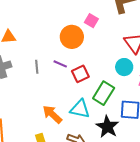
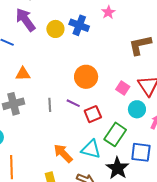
pink square: (91, 21) -> (123, 88), moved

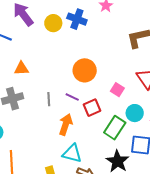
pink square: (123, 88) -> (117, 90), moved
cyan circle: (137, 109) -> (135, 113), moved
cyan triangle: (91, 149) -> (72, 153), moved
orange arrow: (63, 153) -> (66, 124), moved, turned 65

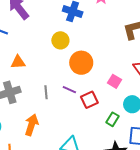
yellow circle: (53, 23) -> (60, 40), moved
orange arrow: (66, 124) -> (31, 125), moved
green rectangle: (115, 128) -> (113, 119), size x0.6

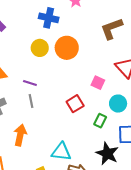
orange circle: (81, 63) -> (67, 48), moved
purple line: (69, 90) -> (30, 83), moved

